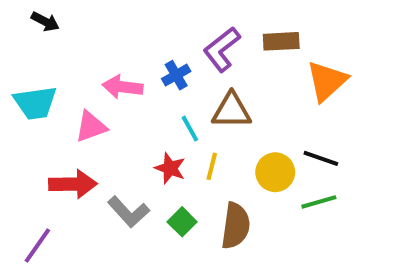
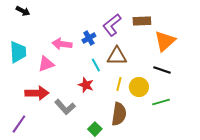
cyan trapezoid: (35, 103) -> (18, 52), turned -85
black line: (321, 158) -> (162, 70), moved
yellow line: (212, 166) -> (119, 84), moved
green square: (182, 222) -> (95, 129), moved

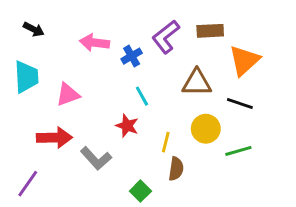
black arrow: (23, 11) -> (34, 29), moved
pink arrow: (62, 44) -> (95, 43), moved
brown triangle: (117, 56) -> (197, 83), moved
yellow line: (119, 84) -> (166, 142), moved
brown semicircle: (119, 114) -> (176, 169), size x0.7

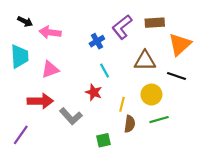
pink arrow: (95, 43) -> (50, 32), moved
green line: (238, 151) -> (159, 120), moved
green square: (140, 191) -> (103, 140), turned 32

